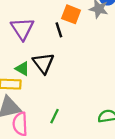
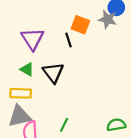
green triangle: (22, 69) -> (27, 69), moved

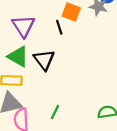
green triangle: (27, 69) -> (18, 57), size x1.5

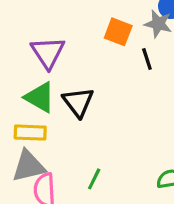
black line: (59, 27) -> (147, 59), moved

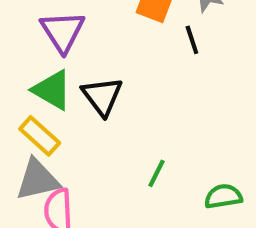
yellow rectangle: (30, 133) -> (40, 136), turned 40
green line: (94, 179) -> (157, 173), moved

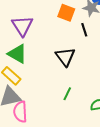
black triangle: (102, 96) -> (65, 57), moved

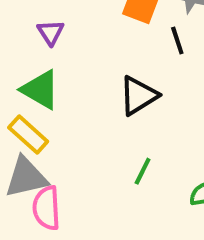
purple triangle: (22, 26) -> (51, 32), size x0.6
black triangle: (65, 57) -> (138, 96), turned 35

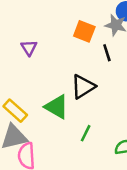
green triangle: (40, 90) -> (57, 107), moved

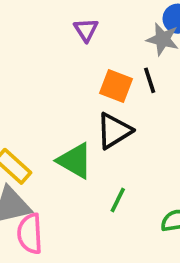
orange square: (84, 31) -> (116, 86), moved
purple triangle: (29, 48) -> (86, 30), moved

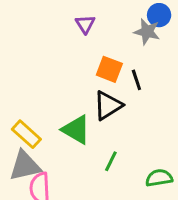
black line: (150, 80) -> (136, 80), moved

